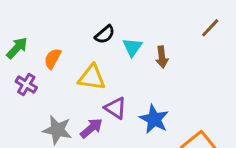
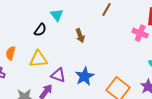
cyan triangle: (132, 47) -> (57, 15), moved
blue star: (154, 119) -> (85, 76), turned 30

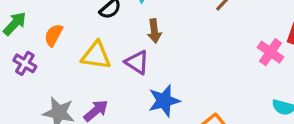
brown arrow: (80, 36) -> (154, 31), moved
purple triangle: (58, 75) -> (137, 62), moved

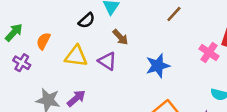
brown arrow: (154, 31) -> (120, 37), turned -36
blue star: (164, 101) -> (158, 66), moved

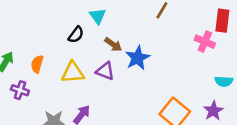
blue star: (158, 66) -> (138, 58), moved

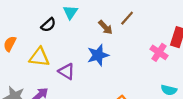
brown arrow: (113, 44) -> (105, 27), moved
purple triangle: (105, 71) -> (67, 71), moved

